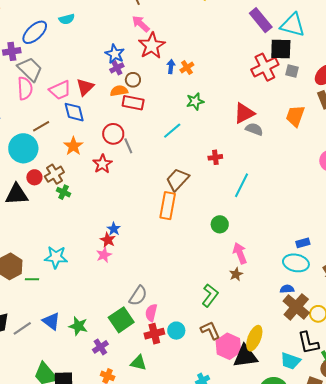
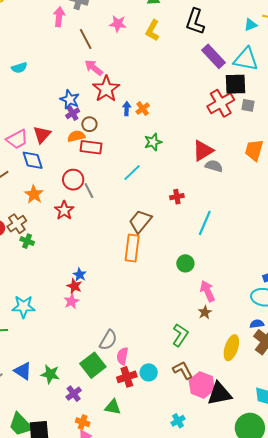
yellow ellipse: (254, 338) -> (231, 348), moved

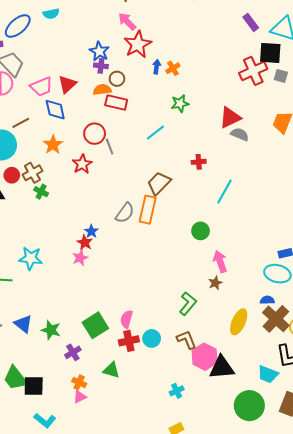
purple rectangle: (214, 56) -> (251, 22), size x0.7
purple cross: (73, 113) -> (101, 66), turned 32
gray semicircle: (108, 340) -> (125, 213), moved

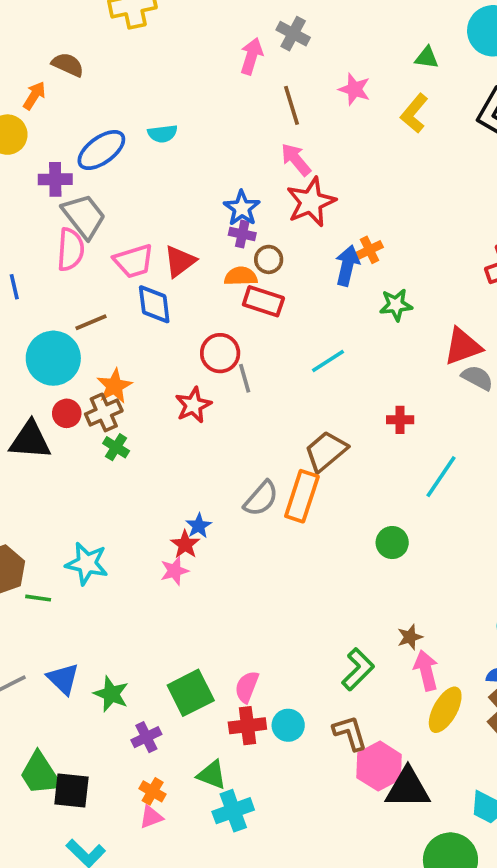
blue arrow: (157, 67) -> (347, 266), moved, size x1.5
green star: (180, 104) -> (396, 305), moved
orange star: (53, 145) -> (114, 386), moved
pink arrow: (220, 261) -> (426, 670), moved
cyan cross: (177, 391) -> (233, 811), moved, size x1.5

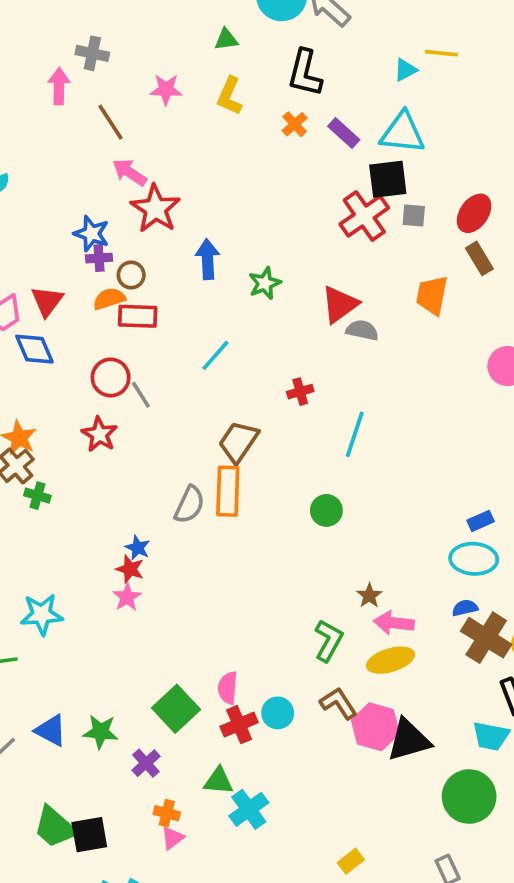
orange cross: (370, 250) -> (295, 124), moved
pink arrow: (426, 670) -> (394, 623), turned -54
yellow ellipse: (445, 710) -> (391, 660), moved, turned 60

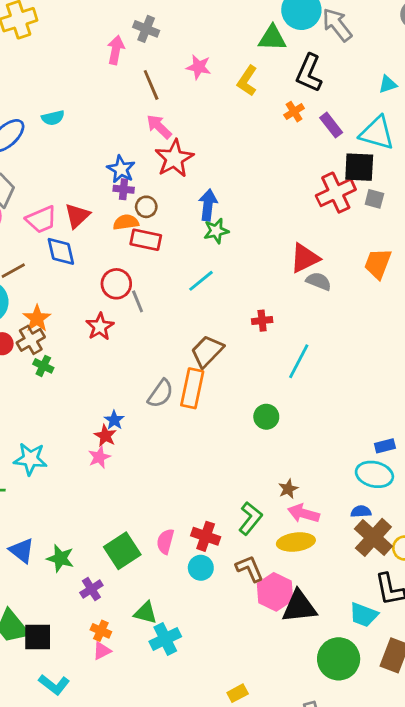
green triangle: (226, 40) -> (272, 38), moved, size x1.5
green star: (265, 283) -> (216, 231), moved
red cross: (239, 725) -> (206, 536), moved, turned 32

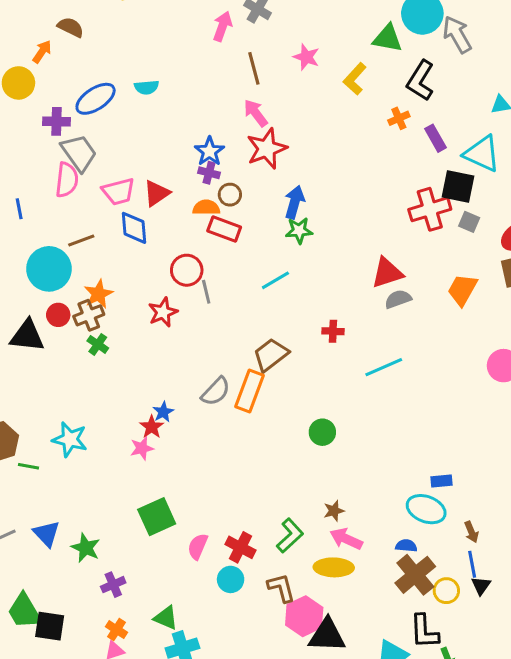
gray semicircle: (319, 281) -> (398, 299), turned -50
cyan line: (299, 361) -> (384, 367), moved, turned 30
green square: (122, 551) -> (157, 517), moved

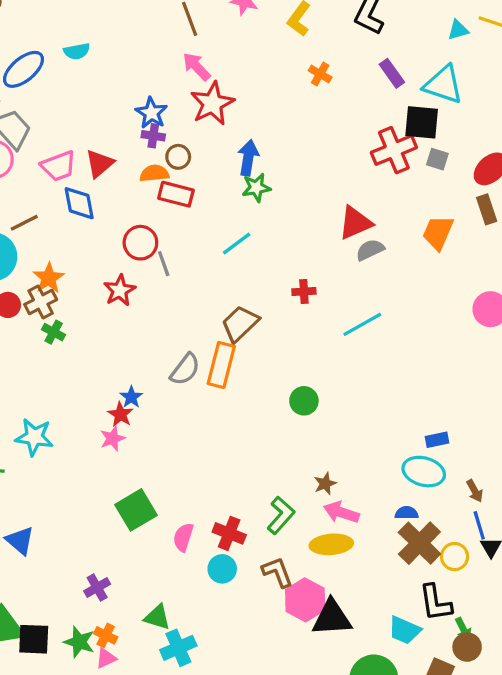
orange cross: (399, 118) -> (320, 74), moved, turned -30
green star: (86, 548) -> (79, 642), moved

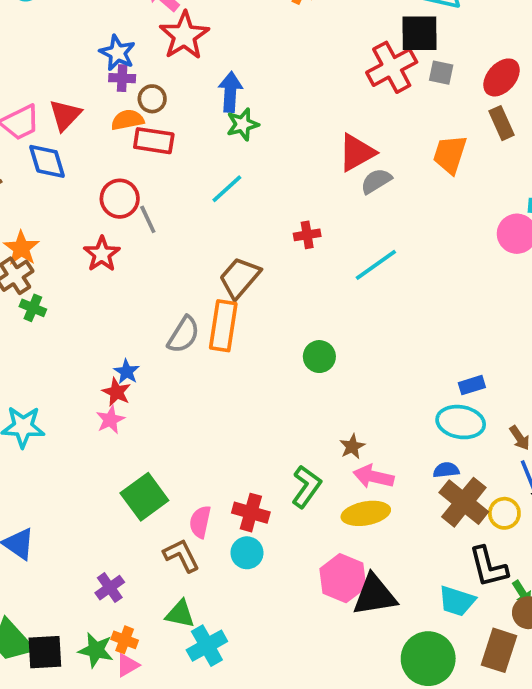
brown L-shape: (277, 572) -> (181, 555), moved

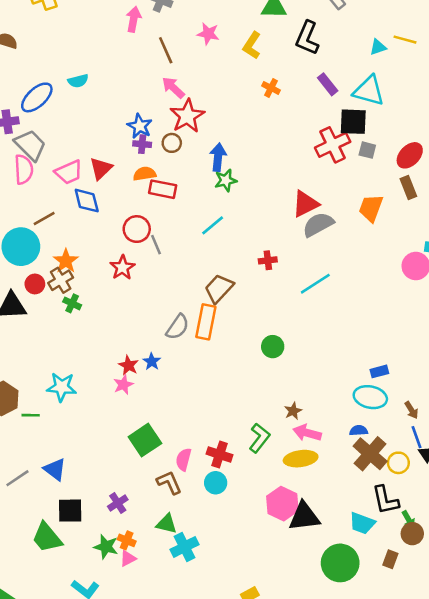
brown circle: (152, 99) -> (172, 143), moved
gray semicircle: (376, 181) -> (318, 225), size x1.4
blue star: (127, 372) -> (152, 362), moved
brown rectangle: (499, 650) -> (390, 559), size x0.6
black square: (45, 652) -> (70, 511), moved

